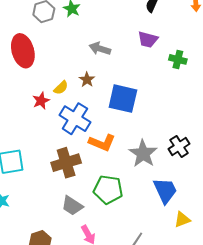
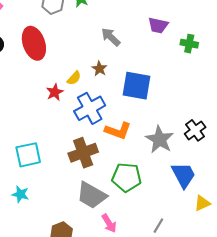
gray arrow: (100, 49) -> (111, 37), turned 30
blue cross: (75, 119) -> (90, 108), turned 32
gray trapezoid: (72, 206) -> (92, 195), size x1.4

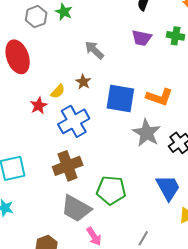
green cross: (189, 44) -> (176, 36), moved
orange L-shape: (118, 131) -> (159, 97), moved
gray star: (160, 139) -> (147, 133), moved

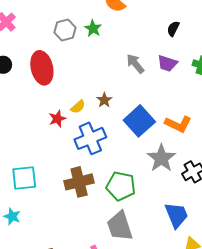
gray arrow: (94, 50) -> (135, 64), moved
blue square: (120, 98) -> (139, 121), turned 32
green pentagon: (111, 190) -> (121, 186), moved
gray trapezoid: (76, 208) -> (120, 226), moved, turned 36

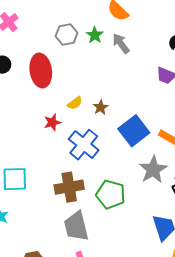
gray arrow: (135, 64) -> (121, 43), moved
yellow semicircle: (78, 107) -> (75, 103), moved
blue cross: (90, 138) -> (84, 145), turned -32
gray trapezoid: (120, 226) -> (76, 226), moved

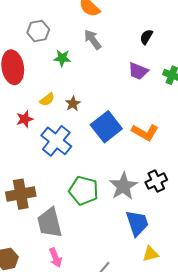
green star: (95, 35) -> (62, 58), moved, turned -30
gray star: (153, 170) -> (123, 186), moved
brown cross: (69, 187) -> (21, 194), moved

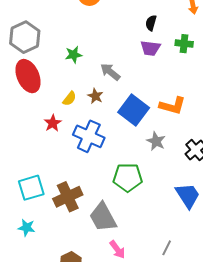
gray hexagon: (38, 31) -> (25, 37), moved, size x1.4
black semicircle: (146, 37) -> (151, 23), moved
gray arrow: (93, 39) -> (110, 72), moved
gray star: (123, 186) -> (156, 141), moved, size x0.7

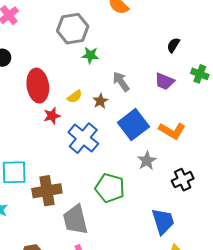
gray hexagon: (25, 37) -> (73, 29), moved
purple trapezoid: (150, 48) -> (164, 81), moved
red ellipse: (28, 76) -> (38, 86), moved

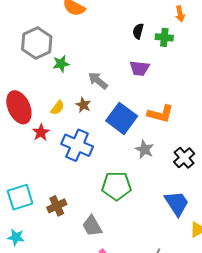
green cross: (200, 74) -> (164, 37), moved
brown cross: (47, 191) -> (57, 206), size x0.7
gray trapezoid: (75, 220) -> (92, 226), size x0.7

